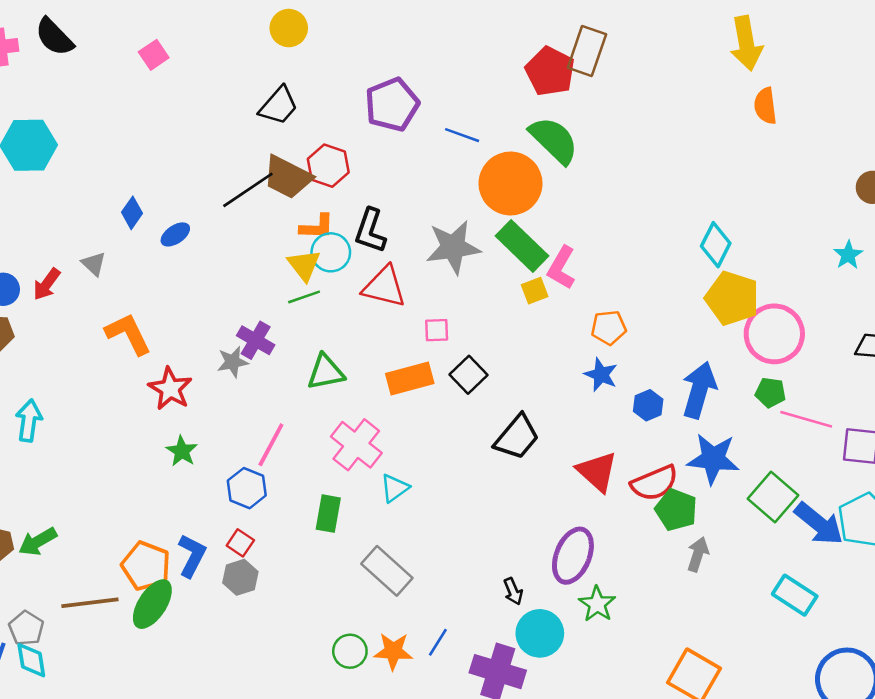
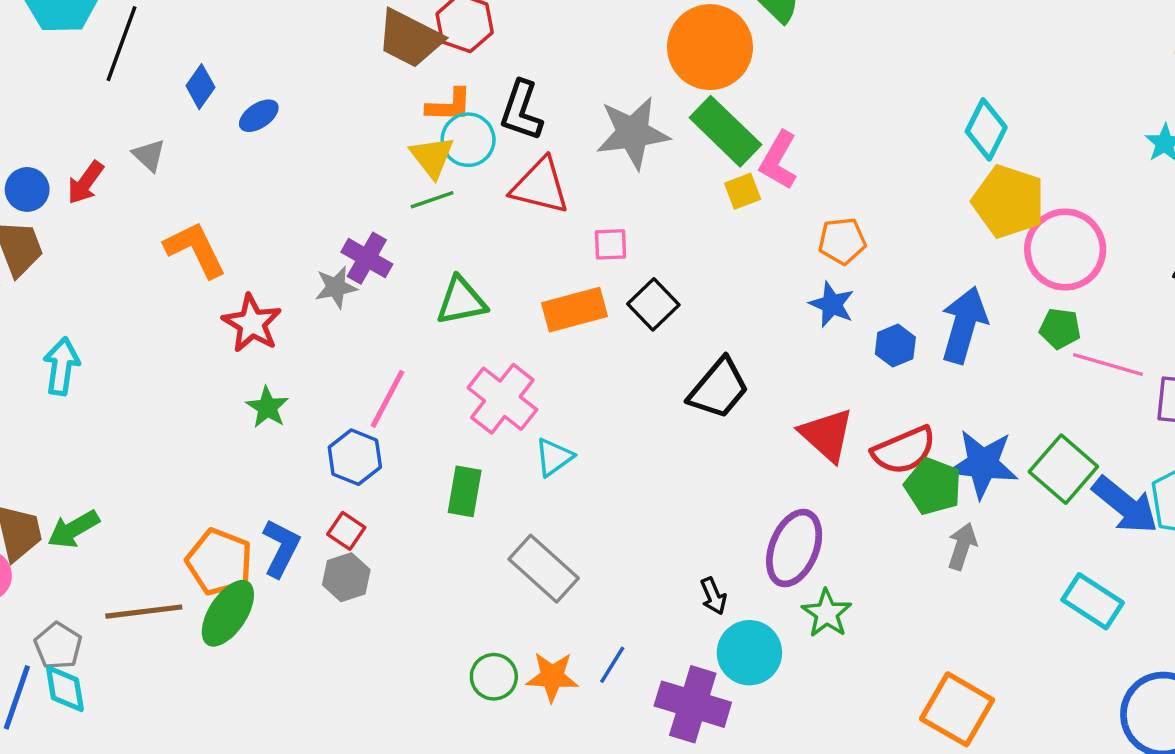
black line: (248, 190) -> (122, 44), moved, turned -36
blue star: (713, 459) -> (983, 464), moved

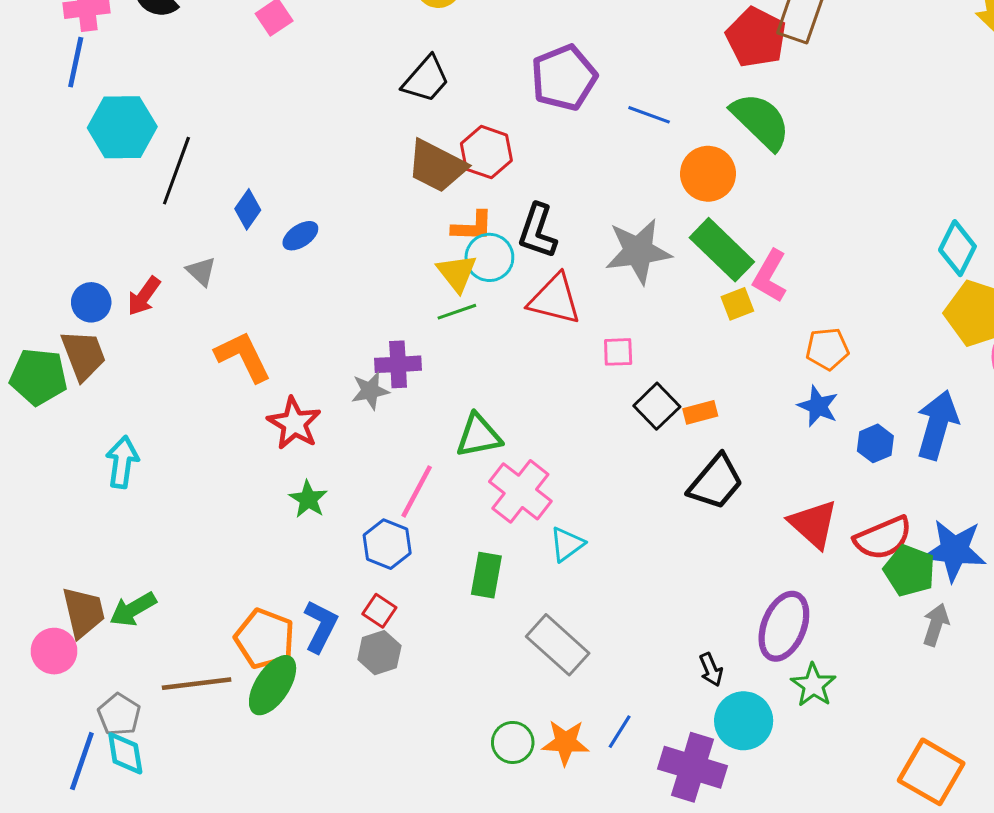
orange circle: (710, 47) -> (708, 174), size x0.7
purple cross: (367, 258) -> (398, 364), turned -33
green triangle: (461, 301) -> (479, 436), moved
orange rectangle: (574, 310) -> (700, 412), moved, size x0.6

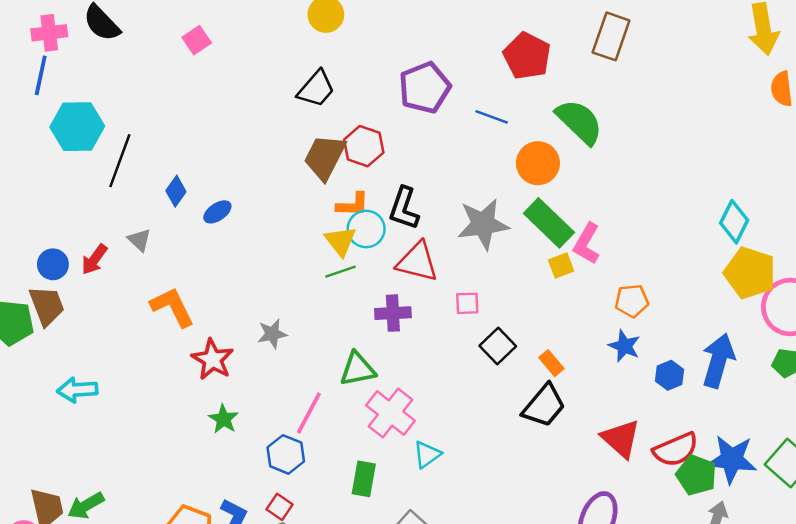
red pentagon: (756, 37) -> (527, 56), moved
brown trapezoid: (437, 166) -> (325, 157), turned 90
purple cross: (398, 364) -> (393, 313), moved
orange rectangle: (700, 412) -> (551, 363), moved, turned 65
cyan arrow: (122, 462) -> (77, 390), turned -102

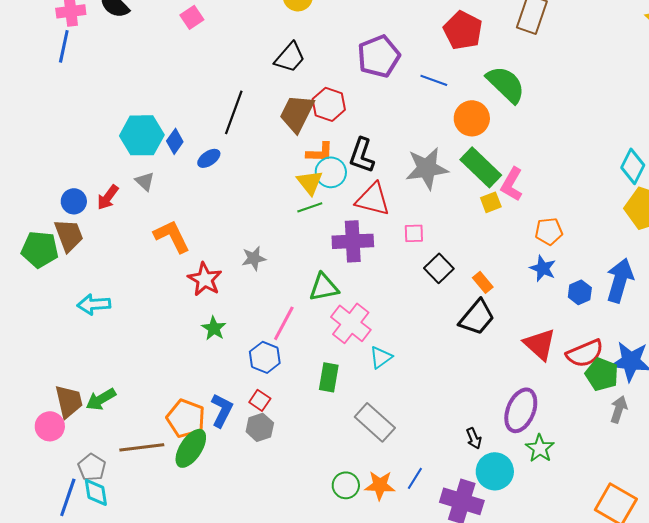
cyan hexagon: (77, 127) -> (142, 135), moved
black line: (120, 161) -> (234, 112), moved
purple cross: (393, 313) -> (353, 241), size x1.4

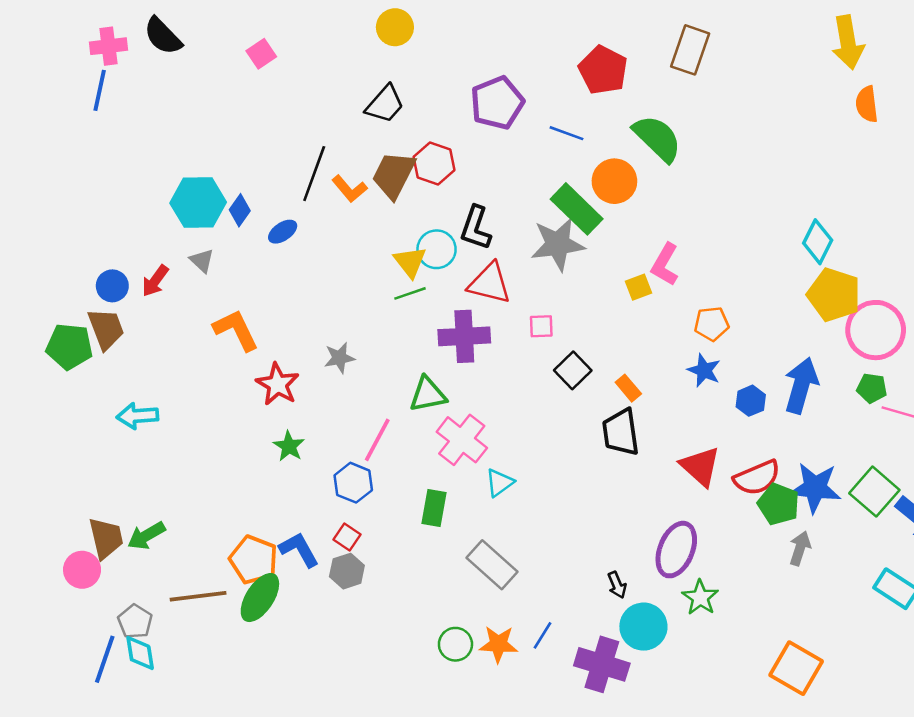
orange L-shape: (320, 152) -> (349, 189), moved, turned 48
green rectangle: (481, 167) -> (577, 209), moved
black trapezoid: (477, 317) -> (621, 432), turned 132
blue L-shape: (222, 410) -> (299, 550), turned -56

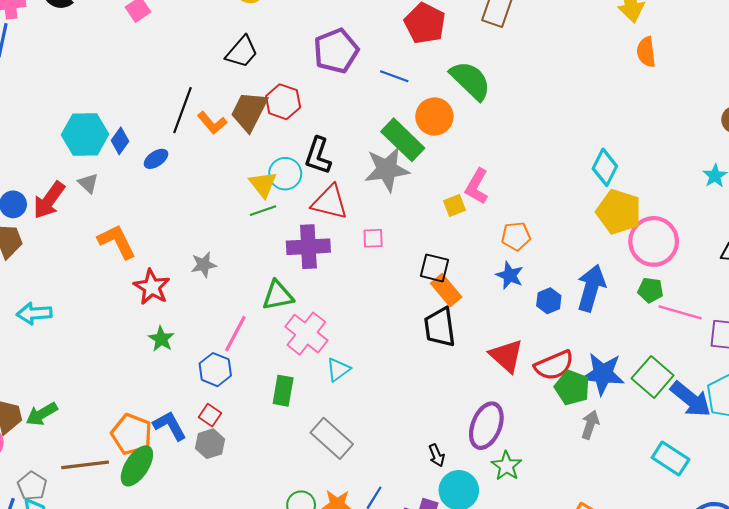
red arrow: (155, 281) -> (49, 200), size x1.4
black square: (573, 370) -> (434, 268), moved, turned -32
orange rectangle: (628, 388) -> (446, 290), size x1.4

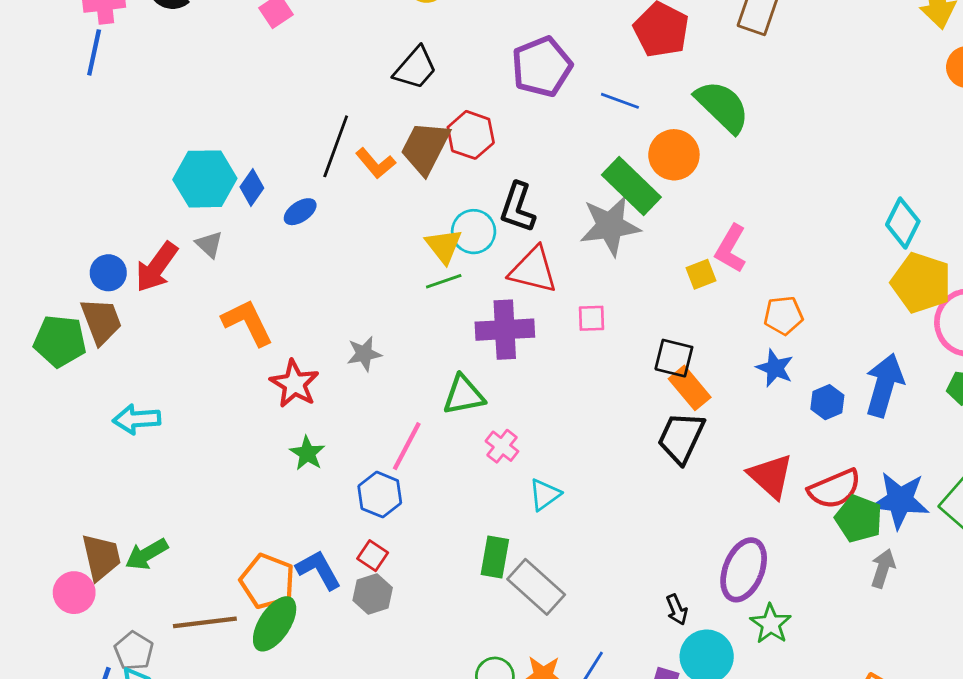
black trapezoid: (440, 327) -> (681, 438), turned 33
pink cross: (306, 334) -> (502, 446), size x0.6
green rectangle: (283, 391) -> (495, 557), moved

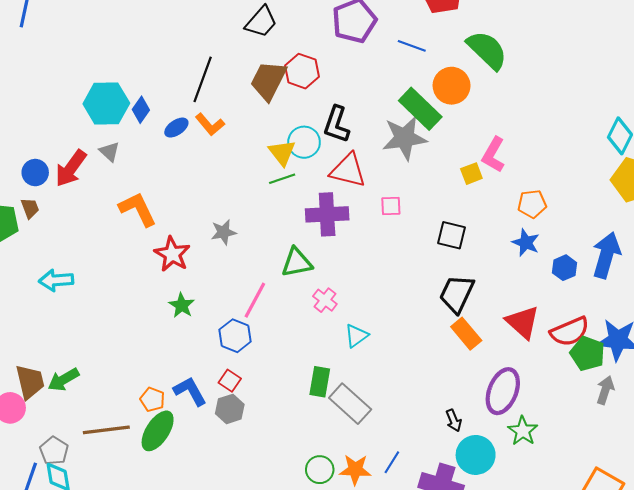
orange L-shape: (375, 163) -> (210, 124), moved
brown trapezoid: (101, 321) -> (30, 208), size x0.6
orange rectangle: (690, 388) -> (466, 334), moved
orange pentagon: (267, 581) -> (152, 400), size x0.6

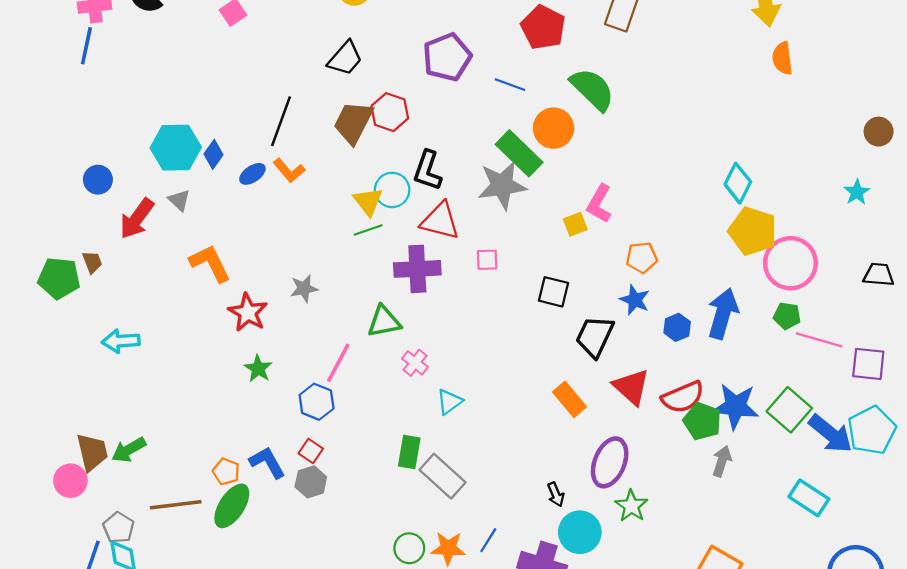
blue circle: (35, 173) -> (98, 180), moved
black trapezoid: (457, 294) -> (595, 336), moved

